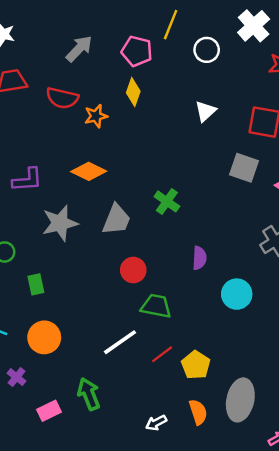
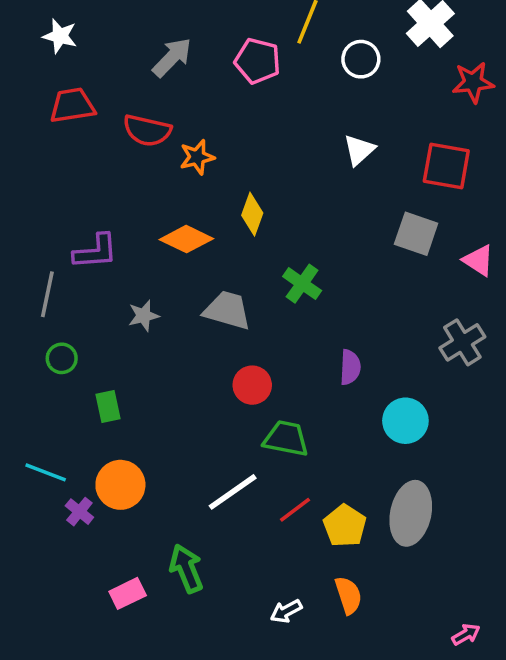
yellow diamond: (133, 92) -> (252, 214), moved
gray trapezoid: (116, 219) -> (227, 310), turned -96
gray star: (60, 223) -> (144, 316), size x0.6
purple cross: (17, 377) -> (79, 512), moved
gray ellipse: (240, 400) -> (411, 513), moved

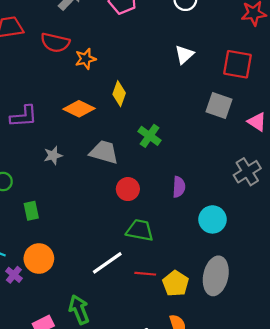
red circle: (252, 385) -> (128, 189), moved
red line: (295, 510) -> (145, 274), turned 42

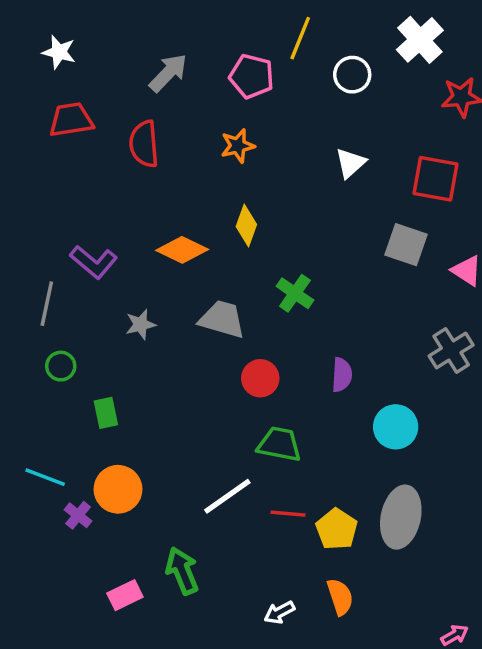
red semicircle: (55, 43) -> (144, 144), turned 72
orange star: (86, 59) -> (238, 146), moved
purple L-shape: (24, 116) -> (94, 262), turned 44

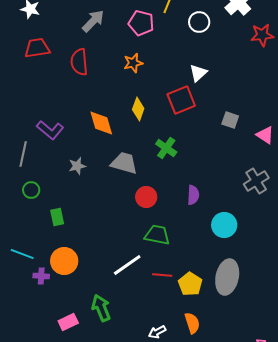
red square: (435, 179) -> (181, 100), moved, turned -32
gray square: (406, 245) -> (230, 120), size x0.7
orange diamond: (182, 250) -> (101, 123), turned 48
purple cross: (78, 515) -> (41, 276), turned -35

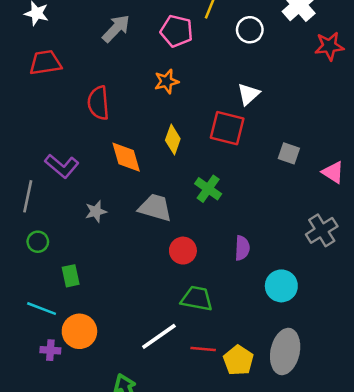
red semicircle: (79, 62) -> (98, 103), moved
red square: (181, 100) -> (227, 128), turned 36
cyan line: (22, 254) -> (42, 309), moved

